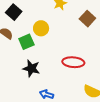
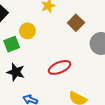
red ellipse: (73, 62) -> (60, 67), turned -30

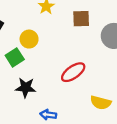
brown square: (76, 23) -> (81, 19), turned -35

